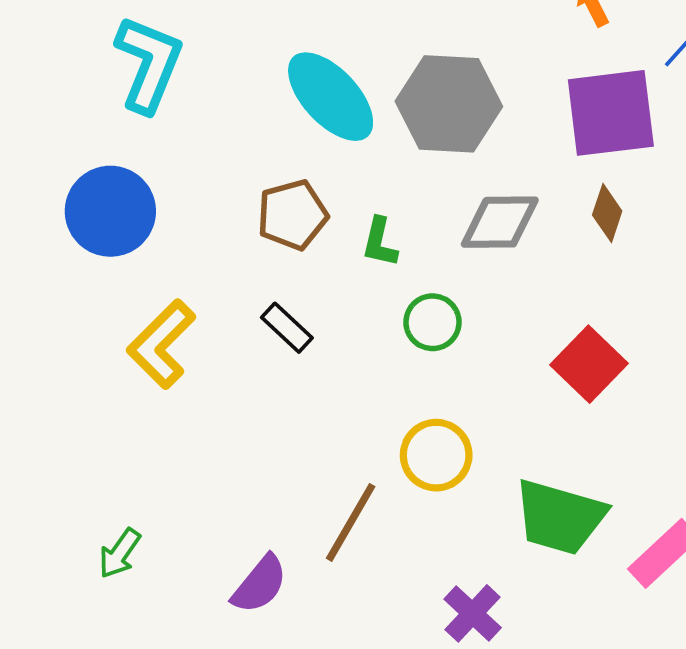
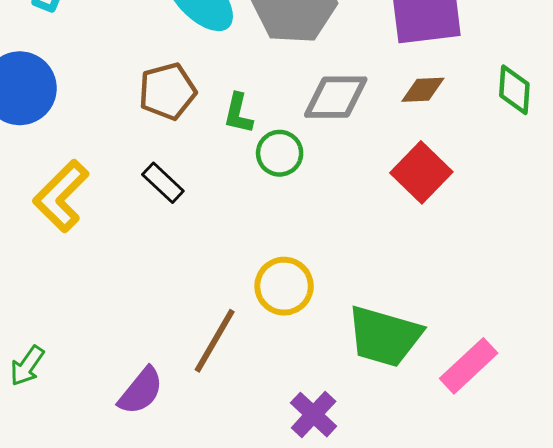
brown diamond: (607, 213) -> (423, 90), turned 69
green circle: (432, 322) -> (280, 153), moved
red square: (589, 364) -> (421, 172), moved

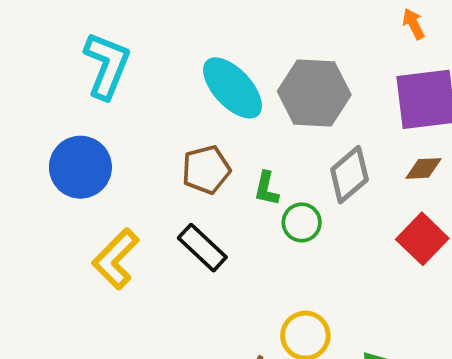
gray diamond: (336, 97) -> (349, 175), turned -40
black rectangle: (163, 183) -> (202, 248), size x1.4

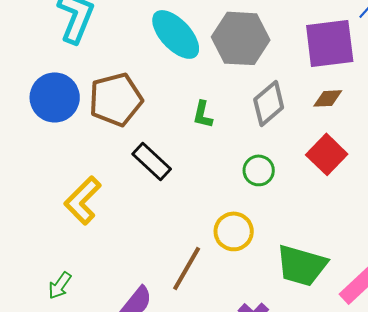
brown pentagon: (206, 170) -> (116, 99), moved, size x1.4
green circle: (302, 222) -> (259, 170), moved
yellow L-shape: (116, 259) -> (83, 200), moved

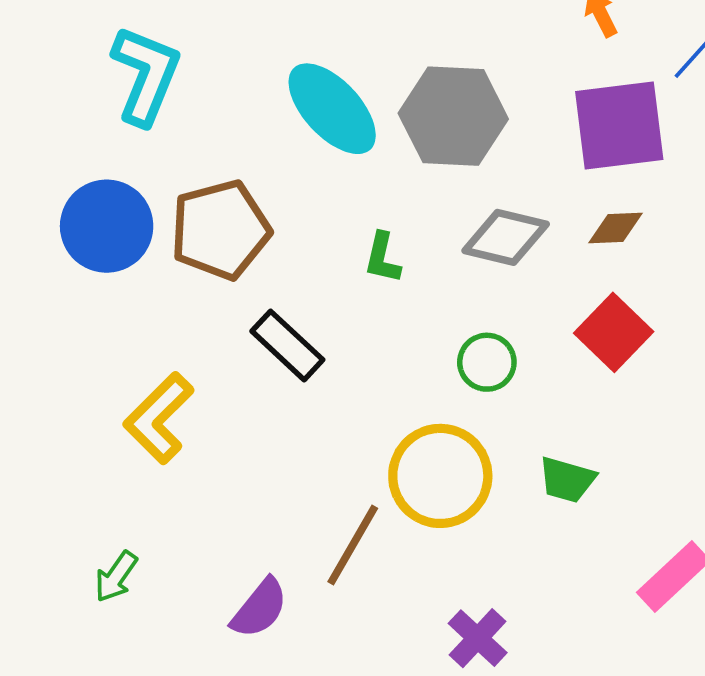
gray diamond: (269, 103) -> (506, 237), turned 54
yellow circle: (234, 231) -> (440, 476), size x1.4
green trapezoid: (302, 265) -> (567, 480), moved, size x0.6

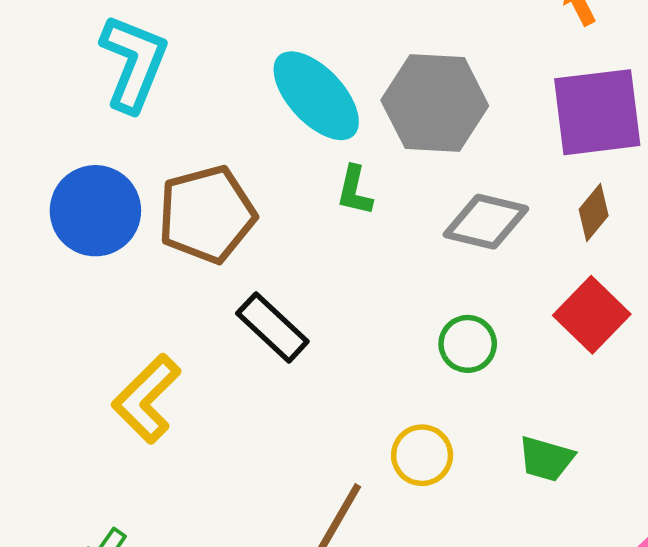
brown diamond: (616, 228) -> (594, 213), turned -48
green L-shape: (382, 258) -> (355, 191), moved
yellow circle: (440, 476) -> (422, 455), size x0.6

